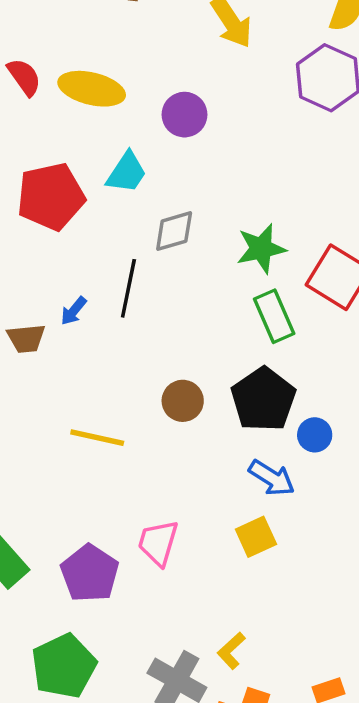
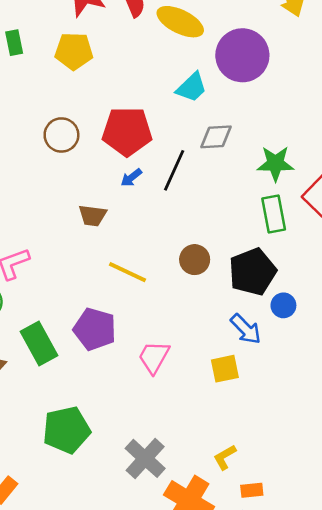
purple circle: (184, 115) -> (242, 55), size x1.6
red pentagon: (51, 196) -> (127, 131), moved
brown trapezoid: (26, 338) -> (93, 216), moved
purple pentagon: (90, 573) -> (95, 329), moved, turned -30
yellow L-shape: (231, 651) -> (225, 457), moved

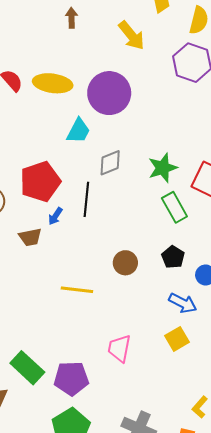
brown trapezoid: (93, 216) -> (30, 237), moved
black pentagon: (253, 272) -> (173, 257), size x0.6
purple pentagon: (95, 329) -> (71, 378), moved

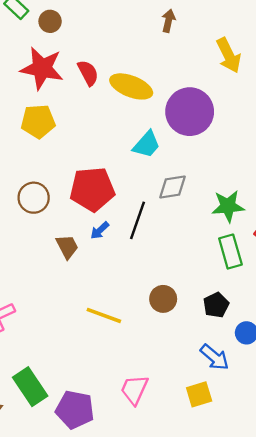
brown trapezoid: (30, 237) -> (67, 247), turned -120

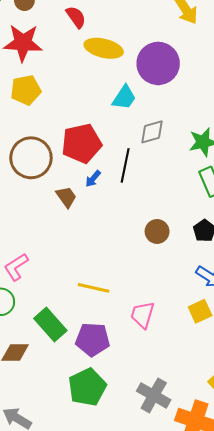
red semicircle: (88, 73) -> (76, 17), moved
brown circle: (34, 198) -> (31, 158), size x1.5
yellow line: (104, 315) -> (94, 288), moved

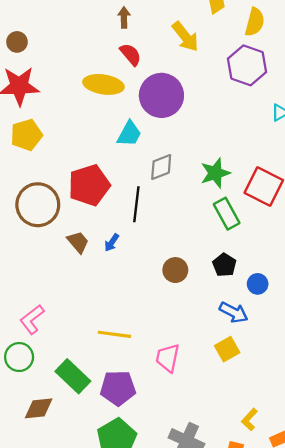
red semicircle: (76, 17) -> (130, 54), moved
blue arrow: (93, 179) -> (112, 243), moved

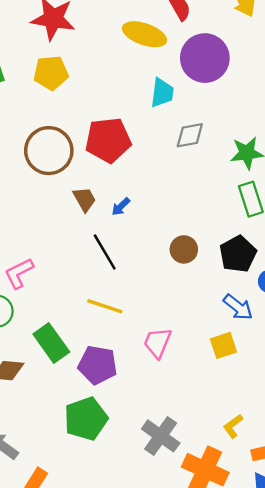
cyan trapezoid: (129, 134) -> (162, 93), turned -32
black line: (136, 204) -> (105, 252), moved, turned -48
black pentagon: (224, 265) -> (238, 254), size x1.4

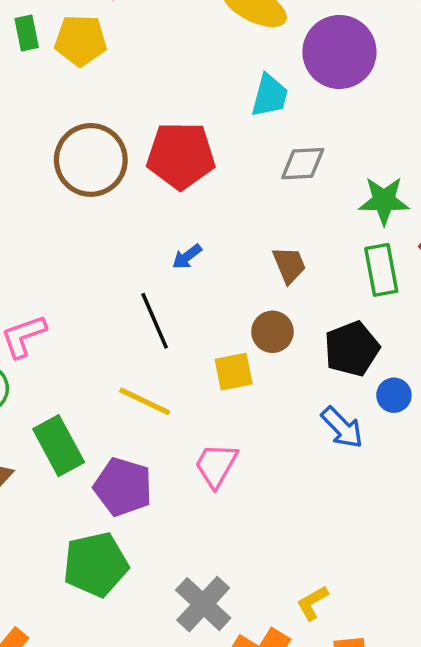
yellow pentagon: (51, 73) -> (81, 40), moved
brown trapezoid: (84, 199) -> (289, 265), moved
yellow square: (223, 345) -> (234, 372), moved

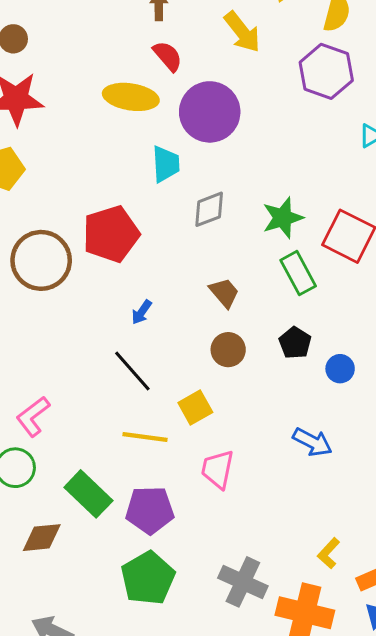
black pentagon: (352, 349) -> (295, 343), size x0.7
yellow square: (234, 372) -> (195, 408), moved
blue arrow: (342, 427) -> (312, 442), moved

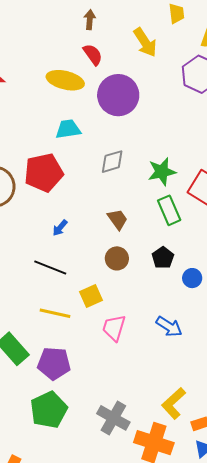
cyan trapezoid: (166, 164) -> (68, 129), moved, turned -100
black line: (132, 371) -> (50, 267), turned -32
pink trapezoid: (218, 469) -> (114, 328), moved
yellow L-shape: (329, 553) -> (174, 403), size x1.5

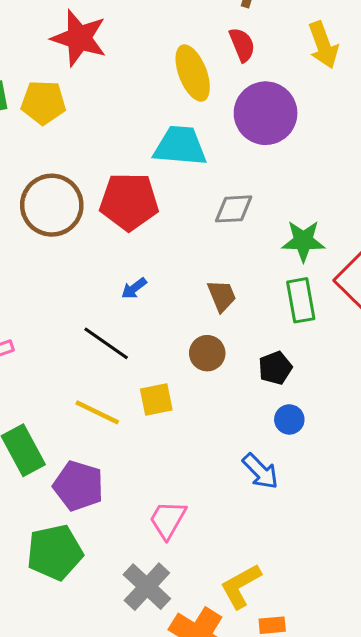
yellow ellipse: (65, 80) -> (193, 73), turned 42
cyan trapezoid: (68, 129) -> (180, 146), size x1.4
blue circle: (192, 278) -> (289, 419), moved
pink trapezoid: (114, 328) -> (168, 520), moved

